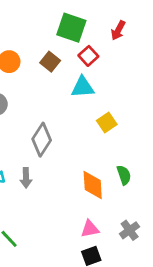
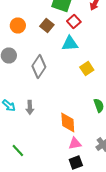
gray diamond: (42, 140) -> (39, 66), moved
orange diamond: (93, 185) -> (68, 122), moved

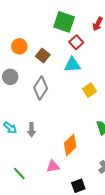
brown square: (47, 26) -> (43, 56), moved
orange diamond: (68, 122) -> (70, 145), turned 50
pink triangle: (75, 144) -> (53, 166), moved

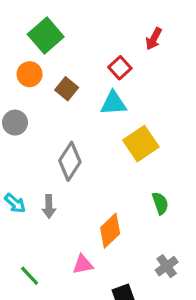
green square: (64, 22) -> (46, 35), moved, turned 30
gray diamond: (41, 88) -> (70, 161), moved
yellow square: (90, 90) -> (141, 144), size x1.5

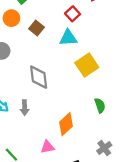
gray diamond: (70, 161) -> (39, 77), turned -40

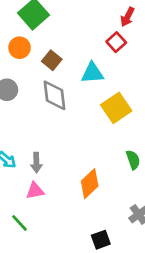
red square: (73, 14) -> (116, 42), moved
gray diamond: (39, 77) -> (55, 95), moved
pink triangle: (47, 147) -> (35, 191), moved

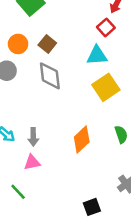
orange circle: (20, 48) -> (18, 44), moved
cyan triangle: (92, 73) -> (97, 55), moved
orange diamond: (90, 184) -> (82, 139), moved

